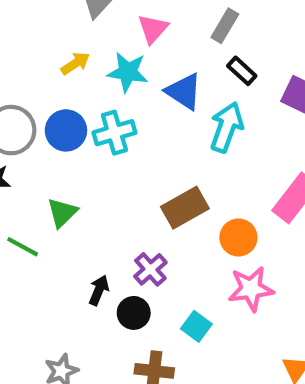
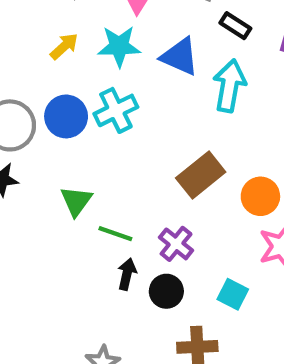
green line: (23, 247) -> (115, 234), moved

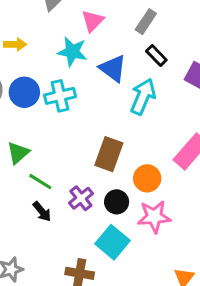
yellow arrow: (64, 46) -> (15, 44), moved, turned 30
brown rectangle: (201, 175) -> (109, 154), turned -44
black arrow: (127, 274) -> (42, 212), turned 115
black circle: (166, 291) -> (117, 202), moved
cyan square: (233, 294) -> (112, 242), size x1.5

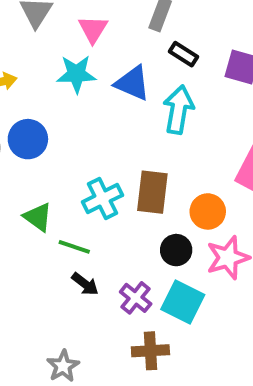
cyan cross: (60, 96) -> (103, 199), moved
green triangle: (18, 153) -> (38, 217), turned -30
purple cross: (81, 198) -> (136, 298), moved

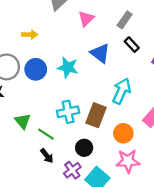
cyan star: (76, 74) -> (68, 67), moved
cyan arrow: (178, 110) -> (122, 91), moved
green triangle: (38, 217) -> (23, 121), moved
black circle: (176, 250) -> (84, 148), moved

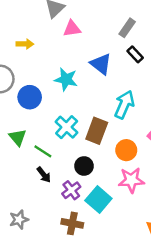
pink triangle: (86, 19) -> (72, 29), moved, turned 36
blue circle: (36, 69) -> (30, 97), moved
cyan cross: (68, 112) -> (67, 127), turned -35

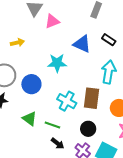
black rectangle: (135, 54) -> (109, 40), moved

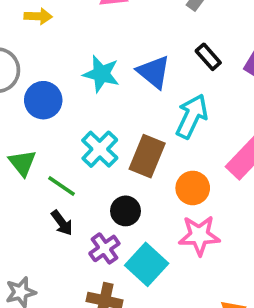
blue triangle: (82, 44) -> (154, 72), moved

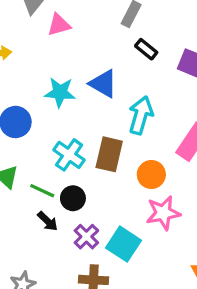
black rectangle: (208, 57) -> (146, 49), moved
black circle: (125, 211) -> (73, 198), moved

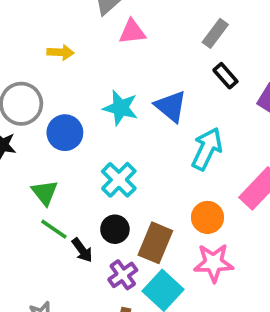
brown rectangle: (109, 154) -> (155, 243), moved
green line: (42, 191) -> (54, 229), moved

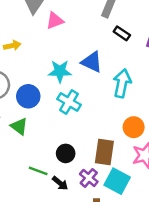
cyan cross: (119, 180) -> (69, 102), moved
green triangle: (45, 193) -> (19, 126), moved
green line: (54, 229) -> (38, 171), moved
black circle: (115, 229) -> (66, 153), moved
black arrow: (82, 250) -> (60, 183), moved

